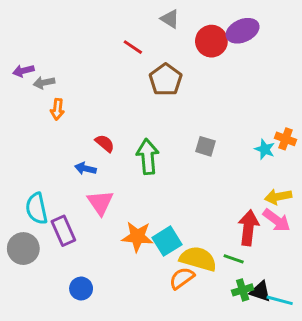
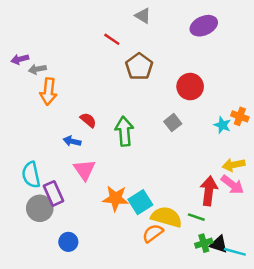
red circle: (211, 41) -> (190, 87), moved
orange arrow: (57, 109) -> (48, 92), size x1.5
gray square: (206, 146) -> (173, 123), turned 35
gray circle: (23, 249) -> (40, 208), moved

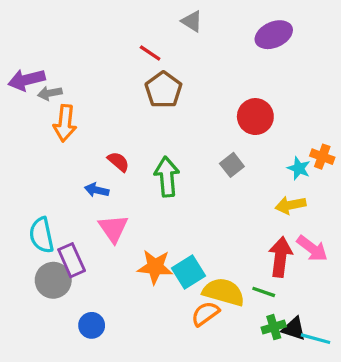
purple arrow: (20, 59) -> (26, 80), size x1.5
brown pentagon: (139, 67) -> (163, 90), moved
yellow arrow: (234, 165) -> (290, 205), moved

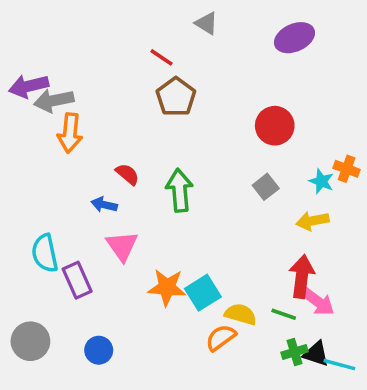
gray arrow: (50, 93) -> (54, 101), size x1.5
gray square: (232, 165) -> (266, 187), moved
pink arrow: (312, 249) -> (318, 302), moved
gray circle: (53, 280) -> (30, 341), moved
yellow semicircle: (224, 292) -> (241, 314), size x0.7

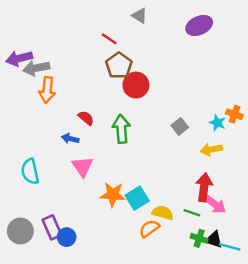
red circle: (275, 126) -> (136, 85), moved
purple rectangle: (77, 280) -> (52, 227), moved
green cross: (294, 352) -> (199, 238), turned 35

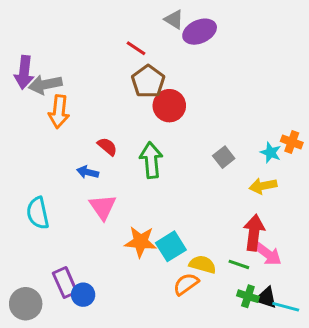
purple ellipse: (199, 25) -> (200, 32), moved
purple arrow: (19, 58) -> (24, 72), turned -70
gray circle: (20, 231) -> (26, 304), moved

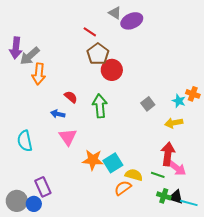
gray arrow: (45, 84) -> (30, 56), turned -30
blue circle: (83, 295) -> (34, 204), moved

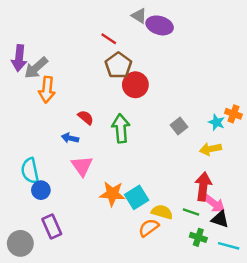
purple ellipse: (132, 21) -> (160, 25), turned 40
black triangle: (176, 197) -> (220, 219), moved
blue circle: (34, 204) -> (41, 190), moved

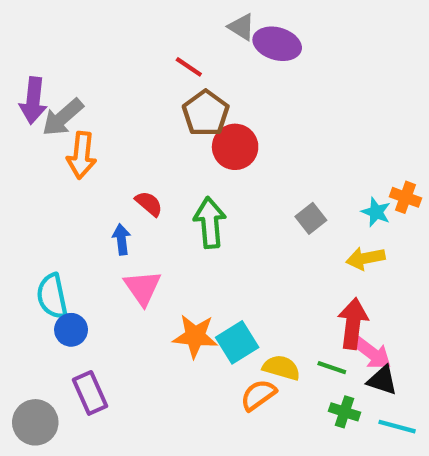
blue arrow: (70, 138) -> (122, 239), turned 70

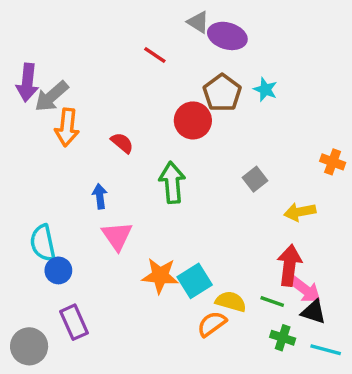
brown pentagon: (206, 113) -> (222, 93), moved
red semicircle: (149, 204) -> (122, 143), moved
cyan star: (376, 212) -> (265, 89), moved

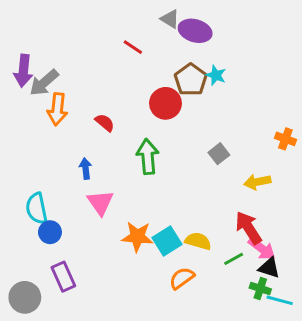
cyan star: (265, 89) -> (216, 75), moved
red arrow: (289, 265) -> (248, 228), turned -40
yellow semicircle: (231, 302) -> (198, 241), moved
green line: (272, 302) -> (234, 259), turned -48
green cross: (283, 338) -> (260, 288), moved

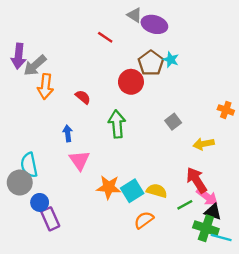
blue circle: (50, 232) -> (40, 202), moved
green cross: (260, 288) -> (206, 228), size x1.5
gray circle: (25, 297) -> (20, 183), moved

